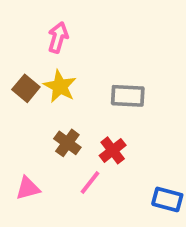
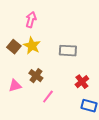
red cross: (113, 150) -> (82, 82), moved
pink triangle: (28, 188) -> (15, 86), moved

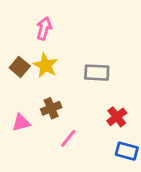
brown cross: (36, 76) -> (51, 108), turned 32

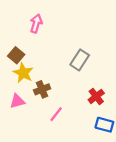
yellow star: (45, 65) -> (23, 73), moved
gray rectangle: (97, 73) -> (80, 60), turned -60

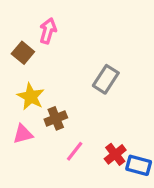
brown square: (16, 55) -> (23, 53), moved
red cross: (96, 96) -> (115, 154), moved

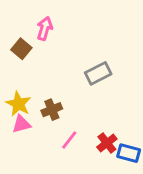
gray rectangle: (106, 79) -> (98, 73), turned 30
yellow star: (31, 97) -> (18, 104), moved

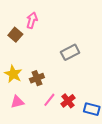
pink triangle: (21, 124) -> (17, 102), moved
red cross: (107, 143) -> (68, 101), moved

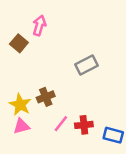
yellow star: (13, 74) -> (20, 105), moved
red cross: (68, 101) -> (84, 125), turned 32

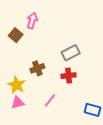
brown cross: (46, 97) -> (37, 68), moved
red cross: (84, 125) -> (69, 76), moved

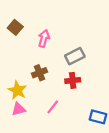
pink arrow: (32, 21) -> (44, 38), moved
brown square: (16, 35) -> (15, 27), moved

